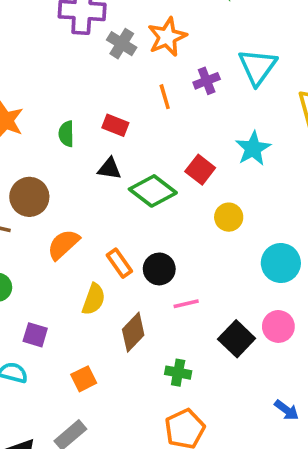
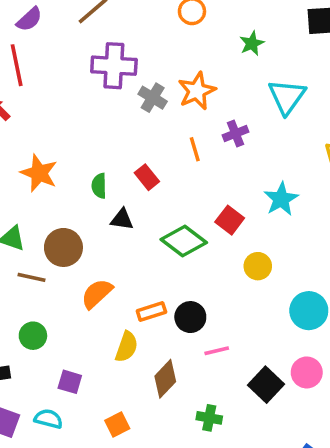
cyan triangle: (258, 67) -> (287, 97), moved
red rectangle: (115, 125) -> (147, 177), turned 30
black triangle: (109, 169) -> (122, 219), moved
orange rectangle: (119, 263) -> (151, 312), turned -72

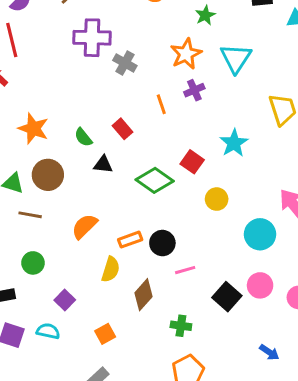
orange star: (197, 91) -> (186, 54), moved
green semicircle: (99, 186) -> (83, 137), turned -36
brown circle: (63, 247) -> (48, 175), moved
purple square: (70, 382) -> (65, 300), turned 30

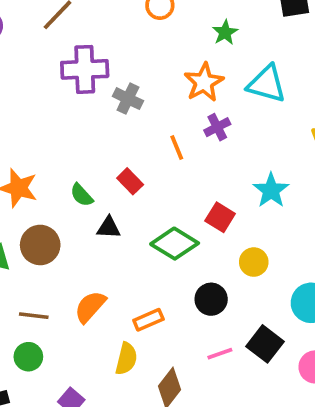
cyan triangle: (236, 58) -> (267, 84), turned -44
brown line: (30, 215) -> (34, 316), moved
black circle: (162, 243) -> (211, 299), moved
black square: (227, 297) -> (265, 344), moved

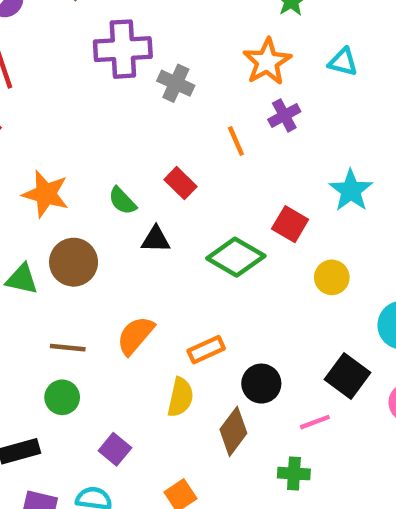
cyan triangle: (267, 84) -> (343, 62), size x0.6
black circle: (211, 299) -> (261, 384), moved
pink line: (220, 354) -> (315, 422), moved

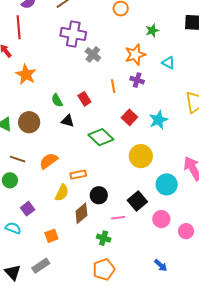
purple cross: (284, 115) -> (137, 80), turned 32
orange star: (46, 194) -> (26, 74), moved
red square: (290, 224) -> (129, 117), moved
yellow circle: (332, 277) -> (141, 156), size x1.5

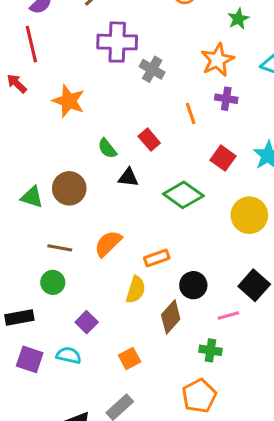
orange star: (26, 74) -> (69, 101), moved
orange pentagon: (104, 269) -> (199, 396), moved

